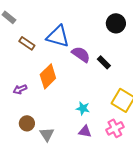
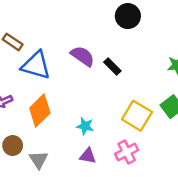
blue triangle: (58, 36) -> (36, 65), moved
orange diamond: (48, 76) -> (40, 111), moved

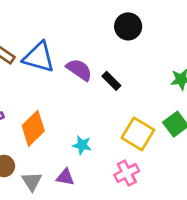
blue triangle: (36, 65) -> (39, 57), moved
purple triangle: (88, 156) -> (65, 177), moved

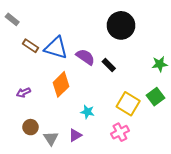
black circle: (128, 26) -> (121, 25), size x1.4
orange diamond: (33, 128) -> (61, 84), moved
purple triangle: (65, 177) -> (75, 135), turned -40

